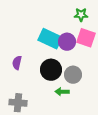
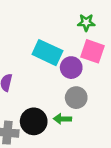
purple circle: (67, 42) -> (71, 68), moved
black circle: (51, 70) -> (34, 121), moved

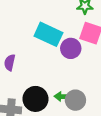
gray circle: (76, 98) -> (75, 100), moved

